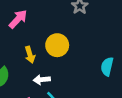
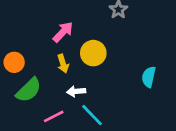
pink arrow: (18, 19) -> (63, 32), moved

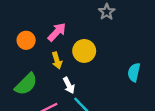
orange circle: (14, 62) -> (26, 40), moved
white arrow: (76, 91) -> (69, 85), turned -112

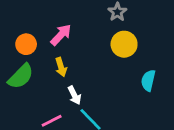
yellow circle: (84, 51) -> (124, 44), moved
green semicircle: (26, 84) -> (21, 76), moved

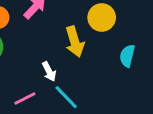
yellow arrow: (61, 67) -> (75, 42), moved, size x1.5

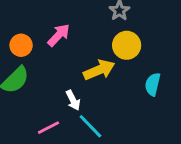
yellow arrow: (75, 42) -> (99, 70), turned -96

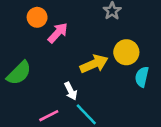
orange circle: (21, 45) -> (37, 17), moved
yellow circle: (127, 45) -> (126, 52), moved

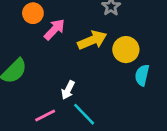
yellow arrow: (94, 64) -> (92, 40), moved
white arrow: (71, 91) -> (68, 90), turned 54

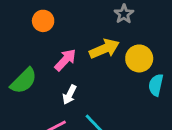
pink arrow: (55, 29) -> (65, 60), moved
white arrow: (68, 90) -> (70, 95), moved

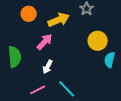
yellow arrow: (104, 49) -> (59, 20), moved
green semicircle: (24, 81) -> (15, 57), turned -50

